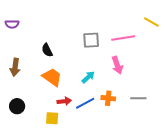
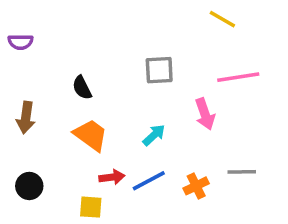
yellow line: (151, 22) -> (222, 19), moved
pink line: (123, 38) -> (238, 77), moved
orange cross: (108, 98) -> (196, 186), moved, turned -32

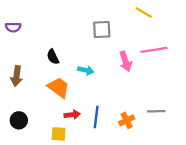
gray square: (159, 70) -> (102, 30), moved
pink arrow: (205, 114) -> (126, 61), moved
cyan arrow: (154, 135) -> (86, 70), moved, turned 56
blue line: (149, 181) -> (96, 117), turned -55

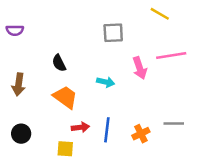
cyan arrow: (86, 70) -> (106, 82), moved

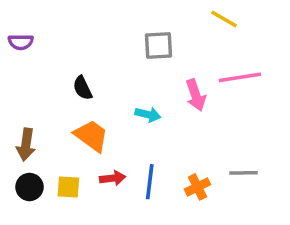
brown arrow: (19, 84) -> (26, 145), moved
yellow square: (65, 149) -> (68, 187), moved

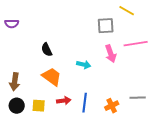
gray square: (159, 46) -> (106, 26), moved

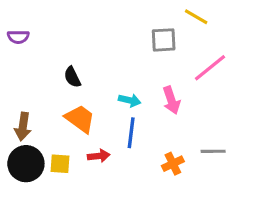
pink line: (136, 44) -> (210, 68), turned -30
pink arrow: (111, 54) -> (171, 100), moved
blue line: (85, 103) -> (131, 133), moved
black circle: (17, 106) -> (26, 164), size x1.5

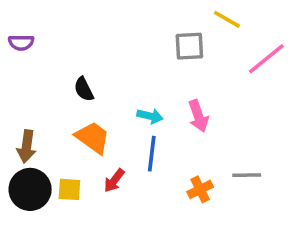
pink line: (210, 68) -> (266, 59), moved
red arrow: (99, 156) -> (114, 180), turned 135

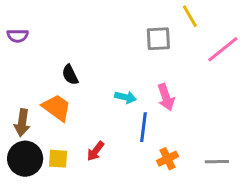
yellow line: (227, 19) -> (190, 16), turned 30
orange trapezoid: (93, 138) -> (57, 108), moved
blue line: (152, 154) -> (143, 127), moved
gray line: (247, 175) -> (217, 162), moved

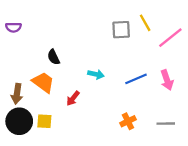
yellow line: (190, 16) -> (145, 23), moved
pink arrow: (166, 97) -> (167, 80), moved
blue line: (143, 127) -> (136, 79), moved, turned 60
red arrow: (96, 151) -> (73, 98), moved

